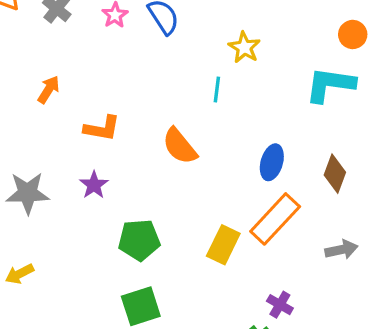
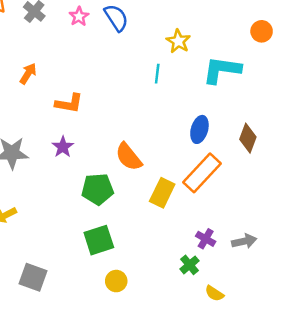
cyan L-shape: (330, 85) -> (222, 70), moved
orange semicircle: (180, 146) -> (129, 157), moved
gray arrow: (341, 250) -> (244, 241), moved

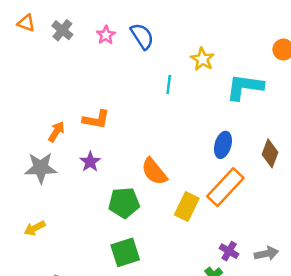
orange arrow: (28, 74) -> (56, 132), moved
cyan line: (157, 74) -> (169, 85), moved

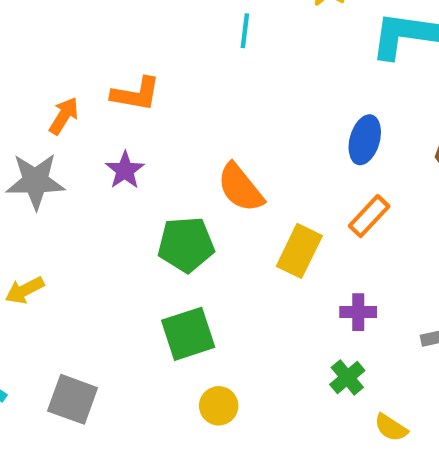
cyan line: (169, 85) -> (245, 31), moved
orange rectangle: (225, 187) -> (369, 216), size x0.6
purple cross: (229, 251) -> (358, 312), moved, turned -30

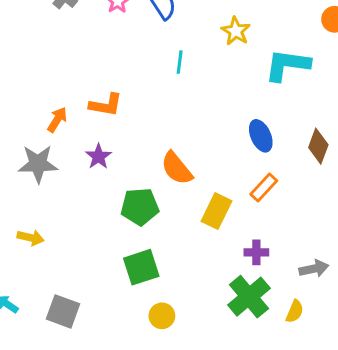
blue ellipse: (365, 140) -> (261, 136), turned -40
yellow arrow: (25, 290) -> (31, 238), turned -140
green cross: (347, 377) -> (249, 297), size x1.8
yellow semicircle: (391, 428) -> (295, 311), moved, turned -100

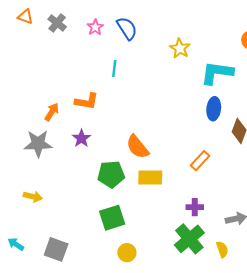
cyan line: (180, 62) -> (114, 68), moved
blue ellipse: (261, 136) -> (214, 109), moved, turned 30
yellow rectangle: (217, 211) -> (150, 177), moved, turned 65
yellow semicircle: (295, 311) -> (222, 249), turned -42

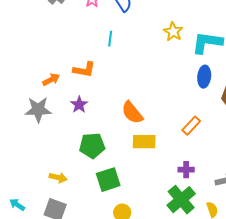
yellow star: (180, 48) -> (173, 32), moved
orange arrow: (52, 112) -> (51, 80), turned 30
green pentagon: (111, 174) -> (92, 146), moved
yellow arrow: (33, 197) -> (58, 178), moved

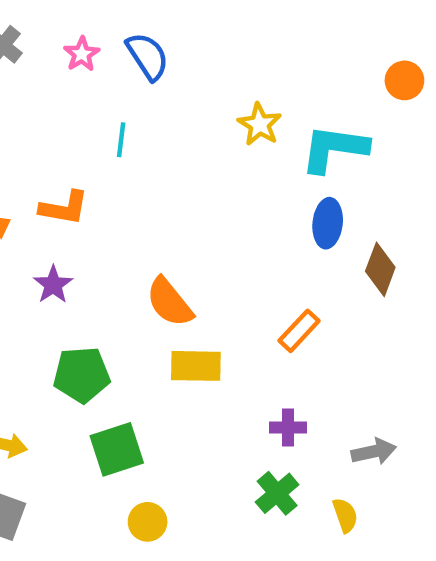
green cross: (181, 200) -> (277, 493), size x0.7

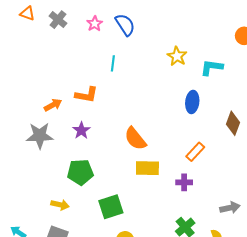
cyan L-shape: (334, 149) -> (212, 67), size x0.7
blue ellipse: (328, 223) -> (192, 102), moved
green pentagon: (82, 375) -> (80, 172), moved
purple cross: (288, 427) -> (184, 182), moved

